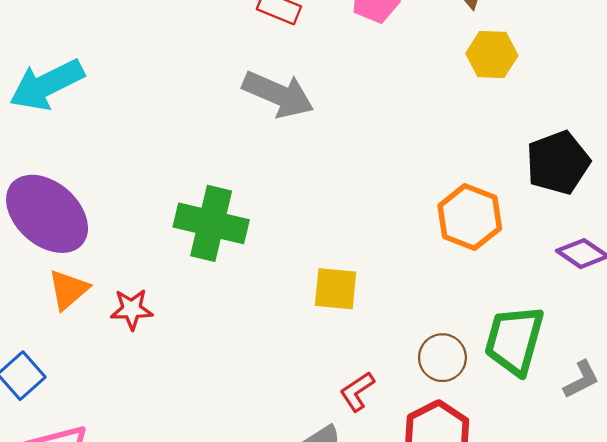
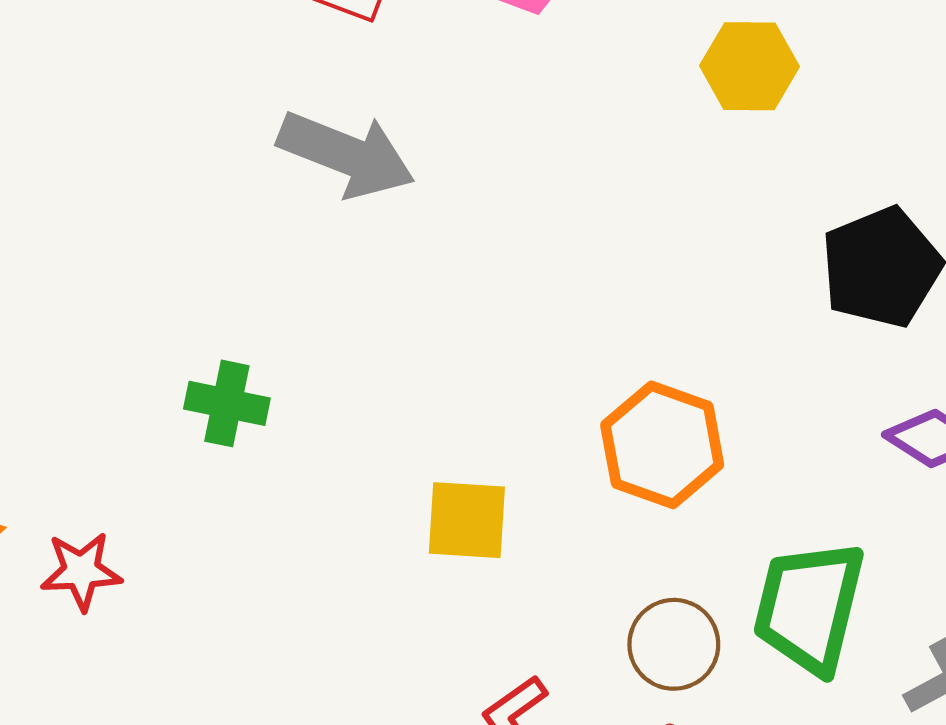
orange hexagon: (470, 217) -> (662, 445), moved
green cross: (211, 223) -> (227, 403), size x0.6

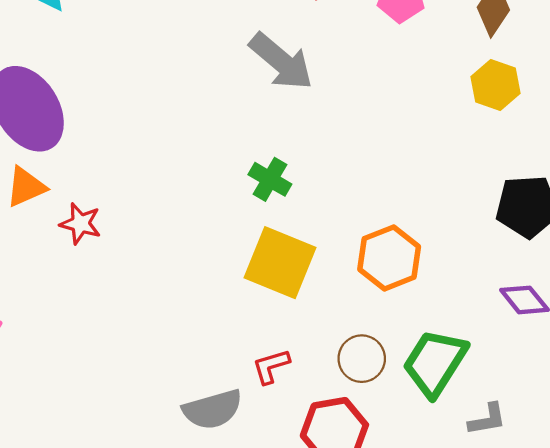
green cross: (227, 403) -> (270, 179), moved
yellow square: (467, 520) -> (280, 263), size x1.5

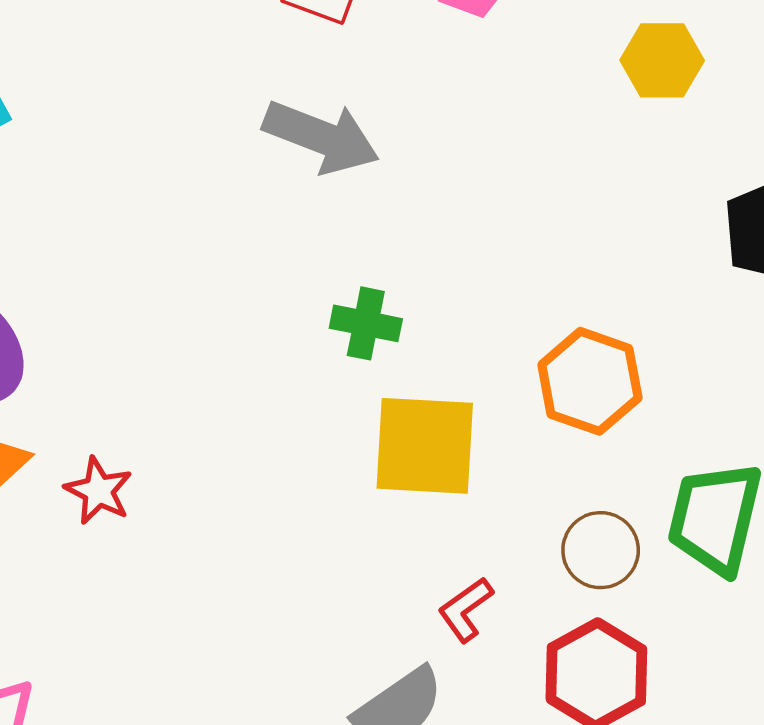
red star: (80, 224) -> (99, 491), turned 30

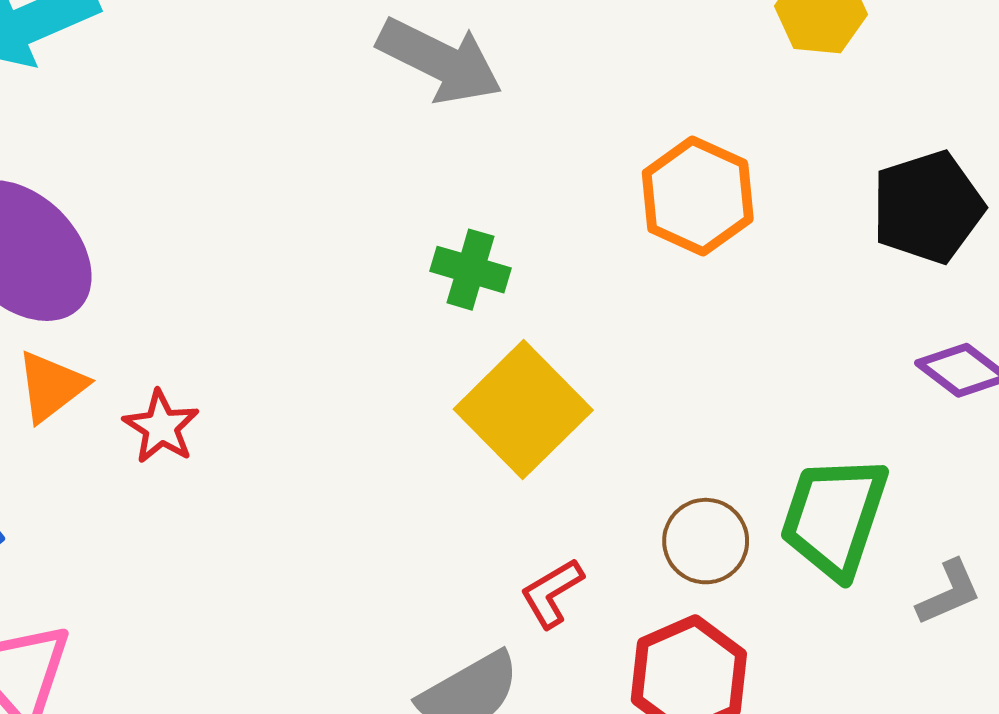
orange hexagon: (590, 381) -> (698, 196), moved
yellow square: (425, 446) -> (523, 410), turned 37

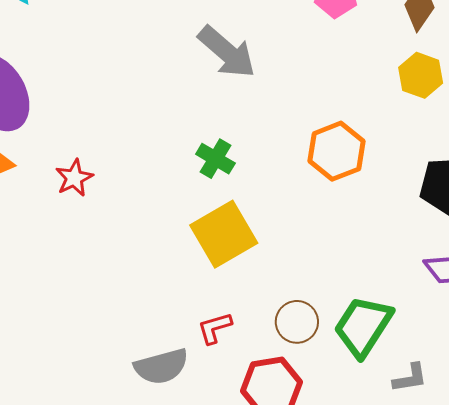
red star: (161, 427) -> (74, 178), moved

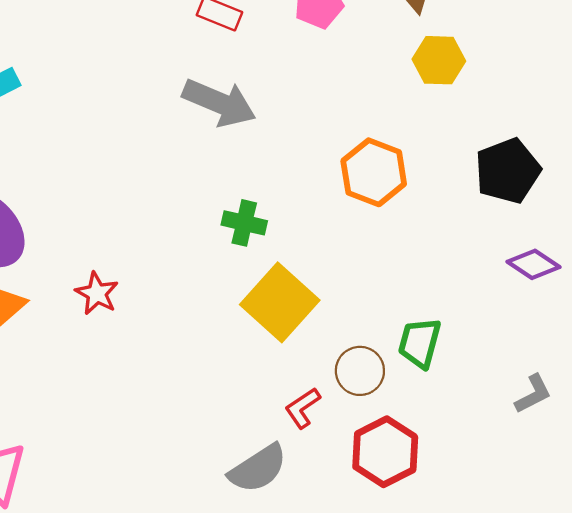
brown circle: (297, 322) -> (360, 371), moved
green trapezoid: (363, 326) -> (420, 343), moved, size x0.7

